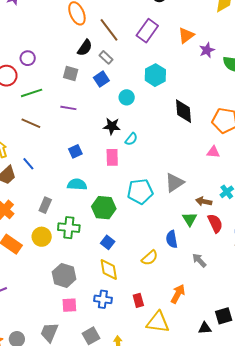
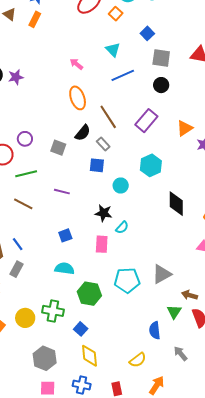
gray square: (71, 73) -> (58, 148), moved
blue square: (101, 79) -> (97, 165), turned 35
gray rectangle: (45, 205) -> (16, 269), moved
blue square: (108, 242) -> (81, 329), moved
yellow semicircle: (150, 258) -> (138, 360), moved

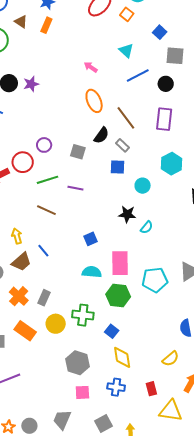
black circle: (161, 85) -> (166, 84), moved
purple rectangle: (146, 121) -> (164, 119), turned -30
purple line: (62, 192) -> (75, 188), moved
pink rectangle: (102, 244) -> (120, 263), moved, size x1.4
gray rectangle: (16, 269) -> (44, 298), moved

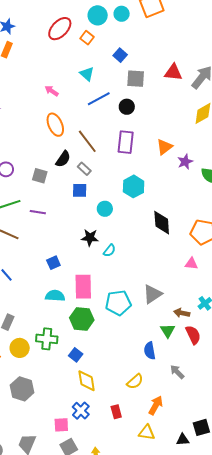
gray hexagon: (77, 363) -> (22, 389), moved
blue cross: (116, 387) -> (81, 411), turned 36
pink square: (82, 392) -> (61, 425), moved
yellow triangle: (171, 411) -> (147, 433), moved, size x0.7

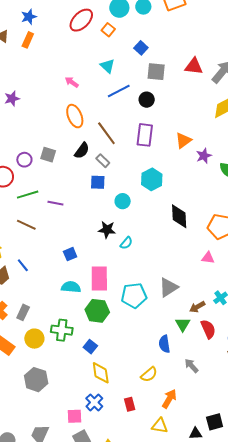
gray square: (40, 176) -> (48, 155), moved
brown arrow: (182, 313) -> (197, 307), turned -42

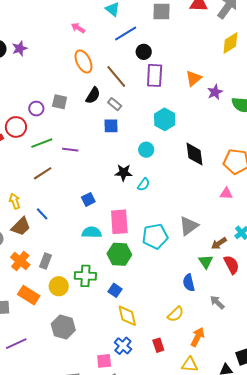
black circle: (147, 100) -> (144, 52), moved
cyan circle: (123, 201) -> (146, 150), moved
brown line: (26, 225) -> (43, 173), turned -54

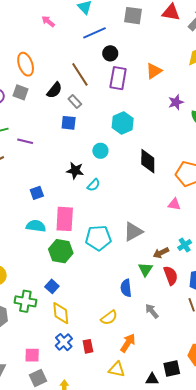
orange ellipse: (83, 61) -> (26, 64), moved
orange triangle: (194, 78) -> (154, 71), moved
green cross: (85, 276) -> (25, 301), moved
blue cross: (123, 346) -> (64, 342), moved

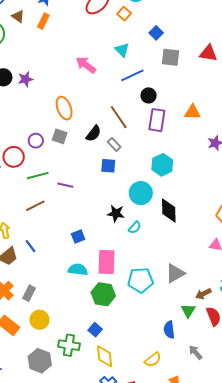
pink arrow: (48, 21) -> (86, 65), size x1.5
orange triangle: (154, 71) -> (192, 112), turned 36
cyan circle: (100, 151) -> (141, 193), size x1.5
black diamond: (148, 161) -> (169, 211), moved

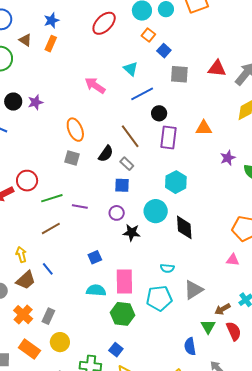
orange square: (124, 14) -> (148, 35), moved
purple circle: (36, 141) -> (117, 213), moved
cyan semicircle: (135, 227) -> (167, 268), moved, turned 56

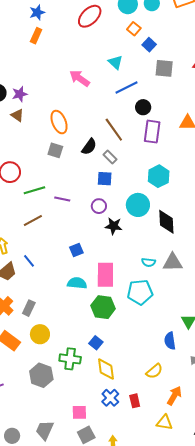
brown triangle: (25, 40) -> (17, 115), moved
gray triangle: (193, 290) -> (173, 262), moved, turned 30

